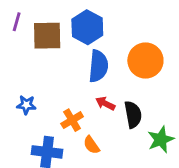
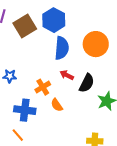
brown square: (47, 36) -> (25, 26), turned -30
black semicircle: (133, 115) -> (87, 83), turned 36

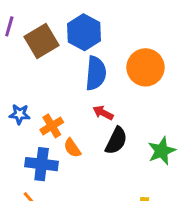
black semicircle: (87, 83) -> (116, 141), moved
orange cross: (43, 87) -> (52, 126), moved
orange semicircle: (57, 105) -> (72, 148), moved

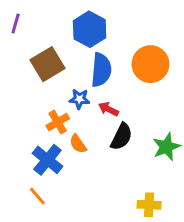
brown square: (42, 41) -> (47, 64), moved
blue star: (20, 114) -> (79, 99), moved
blue cross: (42, 164) -> (47, 160), turned 32

